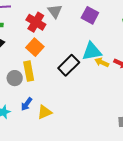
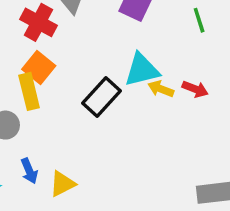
yellow rectangle: (29, 71) -> (29, 91), moved
blue arrow: (27, 104) -> (29, 171), turned -56

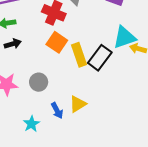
yellow rectangle: (29, 91) -> (79, 55), moved
yellow triangle: (62, 184) -> (78, 104), moved

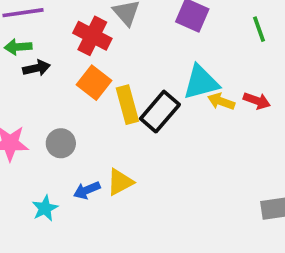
black arrow: (13, 44) -> (37, 68), moved
blue arrow: (57, 111) -> (87, 190), turned 91

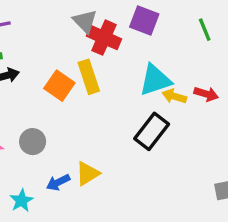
red cross: (92, 36) -> (104, 38), moved
yellow rectangle: (127, 105) -> (89, 77), moved
black rectangle: (160, 112) -> (152, 131), moved

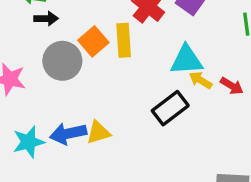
gray circle: (33, 142) -> (62, 61), moved, size x1.5
blue arrow: (58, 182) -> (68, 134), size x1.5
cyan star: (22, 201) -> (29, 142), size x1.4

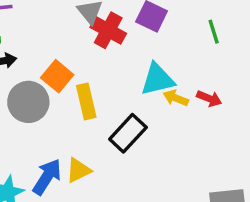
yellow rectangle: (124, 40) -> (86, 101), moved
black rectangle: (170, 108) -> (128, 133), moved
blue arrow: (68, 134) -> (47, 177), turned 144

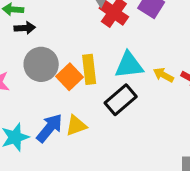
orange square: (57, 76) -> (69, 77), moved
cyan triangle: (157, 79) -> (129, 65), moved

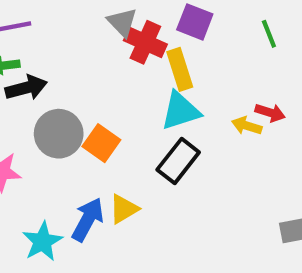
black arrow: (25, 28) -> (26, 88), size x1.4
yellow rectangle: (89, 69) -> (180, 69), moved
yellow arrow: (163, 75) -> (247, 126), moved

